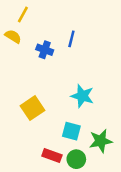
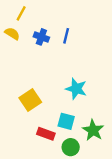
blue cross: (45, 50) -> (41, 37), moved
green star: (101, 141) -> (93, 130), turned -30
red rectangle: (52, 156) -> (46, 134), moved

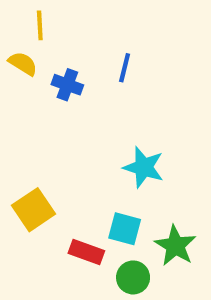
yellow line: (21, 13) -> (40, 25), turned -32
blue cross: (41, 37) -> (67, 85), moved
yellow square: (30, 100) -> (33, 210), moved

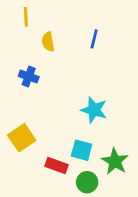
yellow semicircle: (23, 64) -> (48, 42), moved, turned -132
blue line: (125, 68) -> (94, 39), moved
blue cross: (67, 85) -> (29, 76), moved

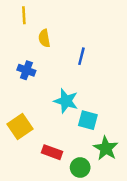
blue line: (94, 39) -> (81, 56), moved
cyan star: (94, 110) -> (66, 101), moved
cyan square: (82, 150) -> (88, 120), moved

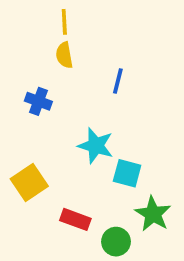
yellow line: (24, 15) -> (64, 22), moved

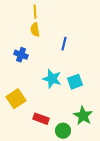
cyan square: (127, 173) -> (75, 82), moved, turned -35

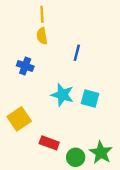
cyan square: (75, 82) -> (90, 98), turned 35
green star: (83, 116) -> (101, 152), moved

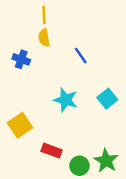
blue line: (77, 53) -> (81, 56), turned -49
blue cross: (25, 66) -> (21, 59), moved
cyan square: (90, 98) -> (107, 99), moved, turned 36

